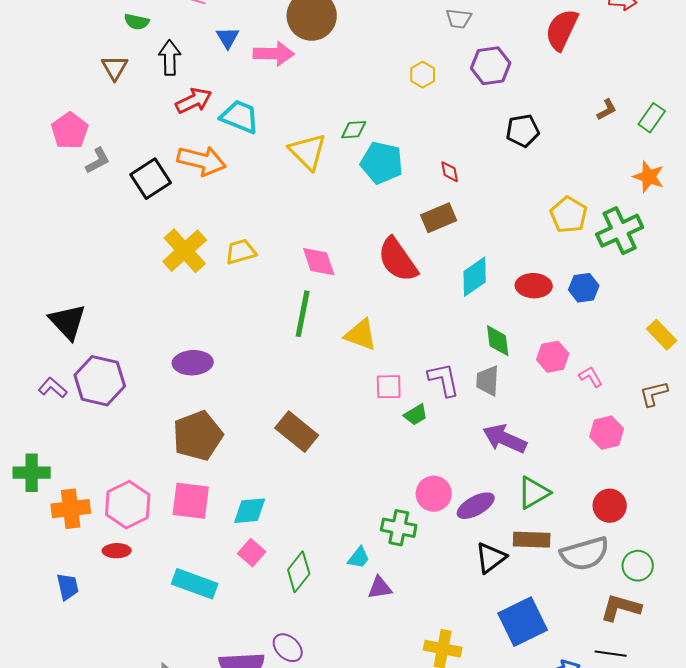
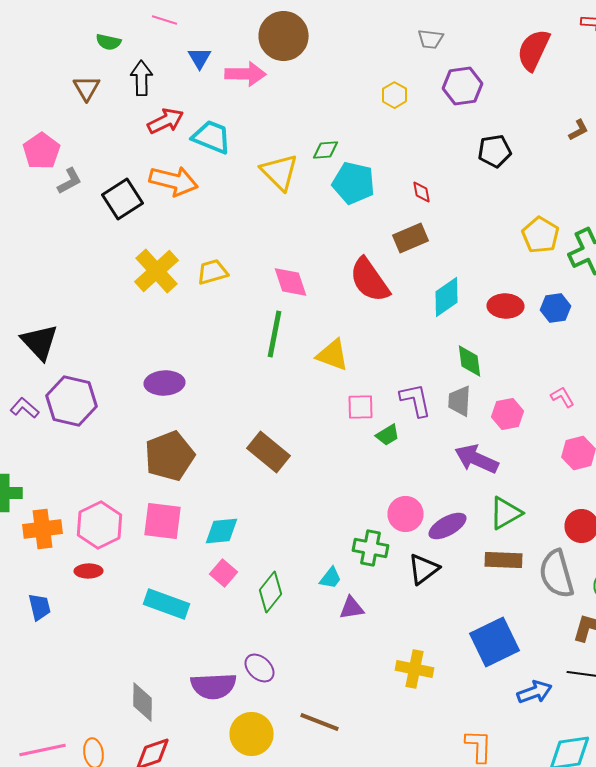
pink hexagon: (553, 357) -> (508, 414), moved
gray semicircle: (585, 554) -> (556, 574), turned 90
black triangle: (491, 558) -> (424, 569), moved

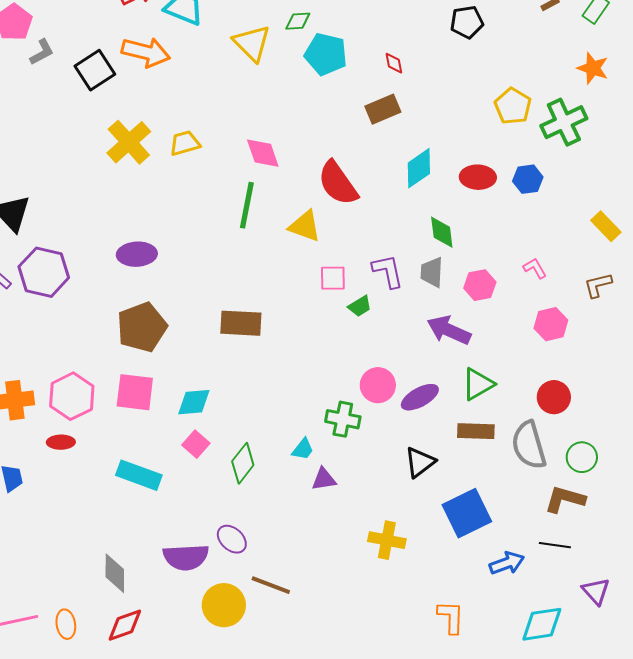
red semicircle: (370, 280) -> (338, 183), moved
brown rectangle: (268, 452) -> (241, 323), turned -36
black triangle: (424, 569) -> (420, 462), moved
brown line: (320, 722) -> (271, 585), moved

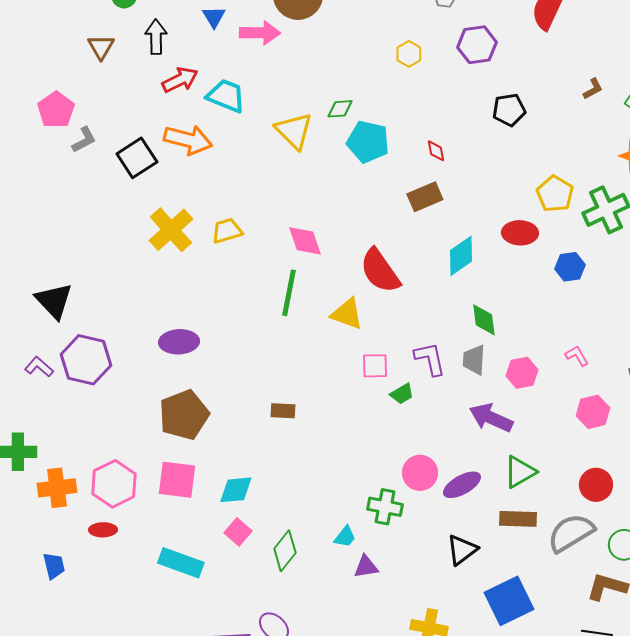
red ellipse: (478, 177) -> (520, 233), moved
brown rectangle: (241, 323) -> (283, 411), size x0.6
gray semicircle: (529, 445) -> (571, 533), turned 75

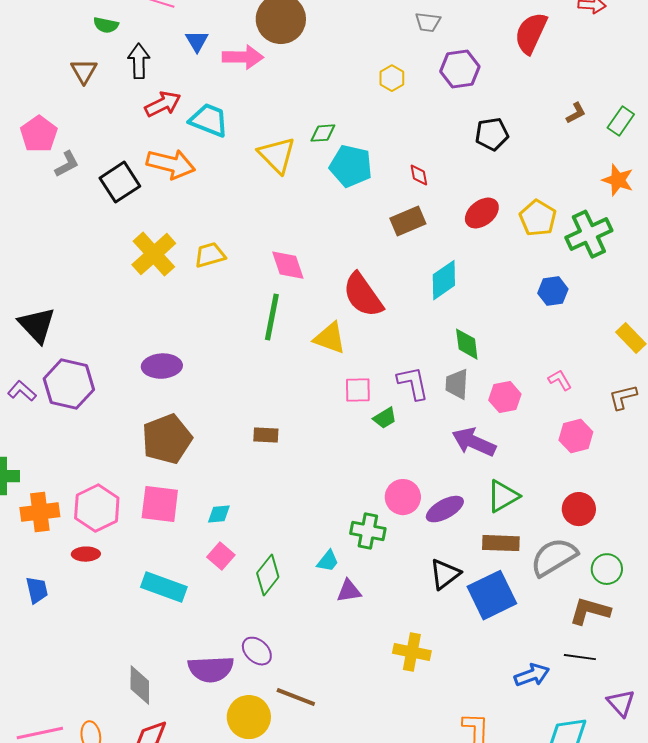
red ellipse: (520, 233) -> (482, 213), moved, turned -40
cyan diamond: (236, 490) -> (219, 514), size x0.7
blue square: (509, 601) -> (492, 595), moved

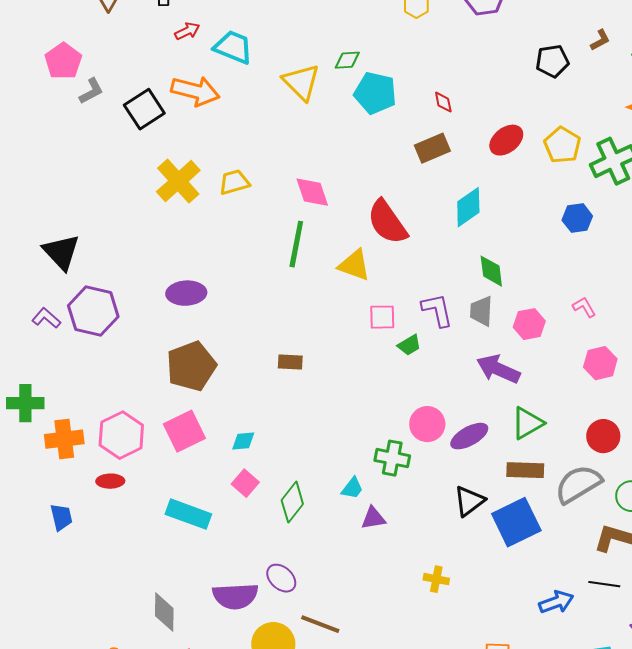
red arrow: (163, 104) -> (187, 31), size x0.7
black pentagon: (492, 134) -> (552, 61), moved
pink square: (160, 504) -> (184, 431), turned -33
yellow cross: (412, 652) -> (436, 579), size x0.7

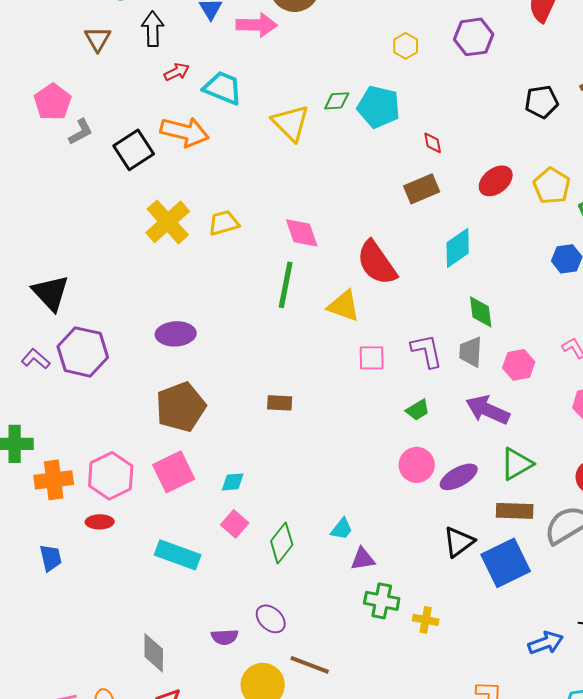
cyan pentagon: (375, 93) -> (379, 107), moved
green trapezoid: (409, 345) -> (418, 410), moved
green cross: (392, 458) -> (382, 601), moved
purple semicircle: (235, 596) -> (225, 637), size x0.6

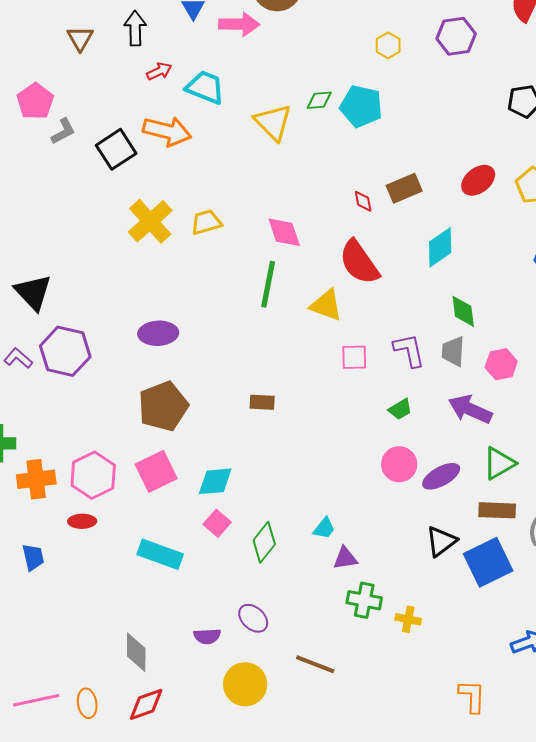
red diamond: (433, 143) -> (363, 201), moved
cyan diamond: (233, 482) -> (215, 481), size x1.5
brown line: (310, 665) -> (315, 664), moved

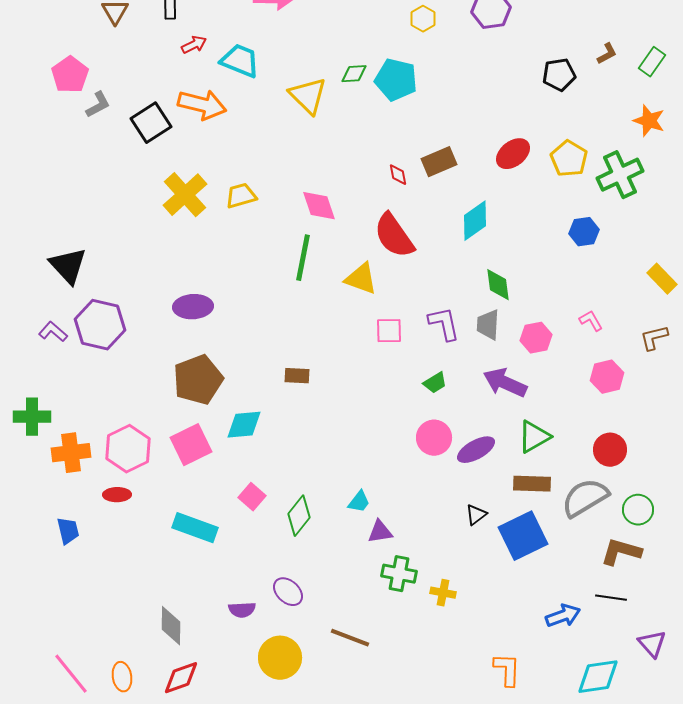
cyan diamond: (215, 481) -> (244, 425), moved
black triangle: (441, 541) -> (476, 515), size x0.7
pink line: (36, 700) -> (71, 674), turned 63

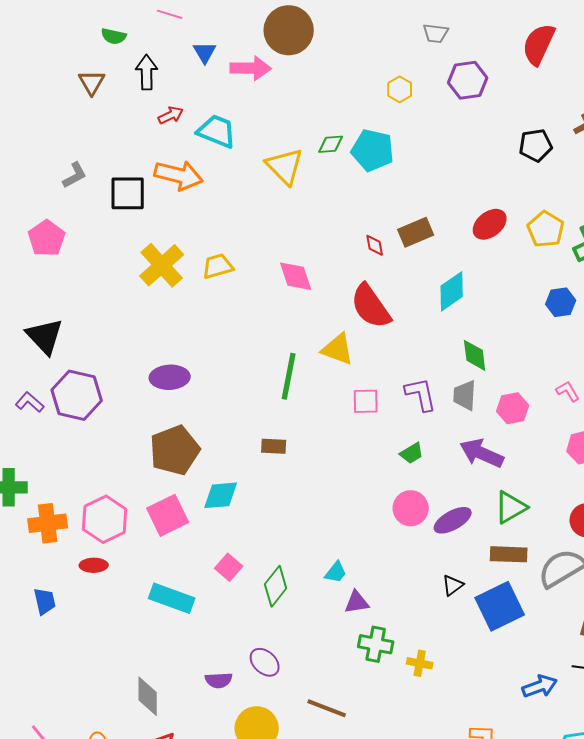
pink pentagon: (70, 75) -> (47, 238), moved
black square: (151, 123) -> (128, 193), turned 33
green line: (303, 258) -> (289, 376), moved

